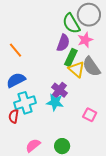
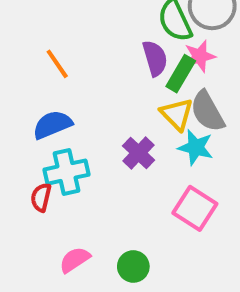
purple semicircle: (63, 43) -> (155, 58), turned -42
green rectangle: (71, 58) -> (181, 74), moved
cyan star: (55, 102) -> (196, 147), moved
pink square: (90, 115) -> (195, 208), size x1.5

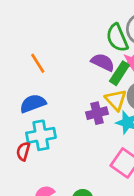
purple semicircle: (155, 58) -> (103, 62), turned -50
purple cross: (138, 153) -> (97, 113), moved, turned 30

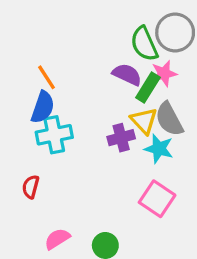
blue semicircle: (33, 103) -> (43, 107), moved, turned 130
cyan cross: (41, 135) -> (54, 135), moved

